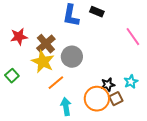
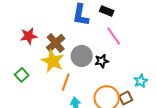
pink line: (133, 37) -> (114, 36), moved
orange line: (56, 83) -> (66, 82), turned -30
black star: (108, 85) -> (102, 61), moved

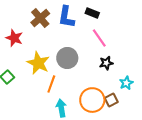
red star: (29, 36) -> (14, 38), turned 30
brown cross: (56, 43) -> (40, 18), moved
black star: (102, 61) -> (106, 63), moved

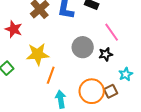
pink line: (99, 38) -> (112, 32), moved
gray circle: (67, 58) -> (83, 47), moved
yellow star: (38, 63) -> (38, 54), turned -30

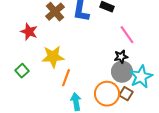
gray circle: (83, 47) -> (122, 72), moved
cyan star: (126, 74) -> (141, 77), size x1.6
brown square: (111, 91) -> (126, 94), turned -32

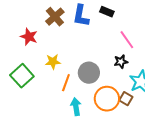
yellow star: (53, 57) -> (53, 62), size x0.7
green square: (22, 71) -> (22, 76), size x1.6
gray circle: (122, 72) -> (89, 73), moved

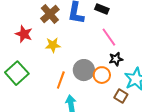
pink line: (127, 40) -> (109, 37), moved
yellow star: (53, 62) -> (53, 45), moved
orange circle: (107, 99) -> (102, 75), moved, size x0.7

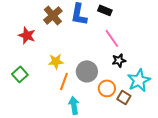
yellow star: (53, 45) -> (56, 61), moved
green square: (17, 73) -> (20, 74), size x0.7
orange circle: (102, 75) -> (107, 88), moved

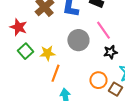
gray circle: (87, 71) -> (78, 40), moved
green square: (20, 74) -> (25, 51), moved

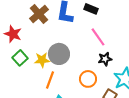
gray circle: (78, 40) -> (59, 54), moved
orange circle: (98, 80) -> (88, 79), moved

